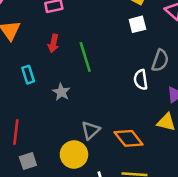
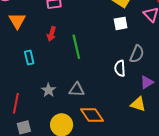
gray star: (61, 92) -> (49, 90), moved
gray triangle: (91, 130) -> (77, 90), moved, turned 42
orange diamond: (129, 138) -> (92, 115), moved

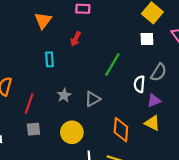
green line: (76, 47) -> (112, 64), moved, turned 35
purple triangle: (147, 82) -> (154, 101), moved
gray triangle: (77, 90) -> (93, 99), turned -42
orange diamond: (92, 115) -> (121, 130), moved, turned 30

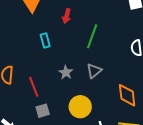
green line: (112, 64) -> (92, 36), moved
red line: (29, 104) -> (34, 87), turned -30

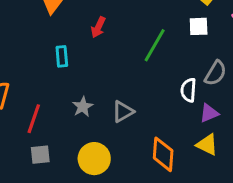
green line: (92, 36) -> (155, 45), moved
red line: (34, 87) -> (34, 119), turned 30

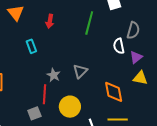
red line: (34, 119) -> (44, 94), moved

